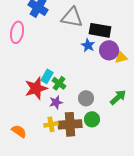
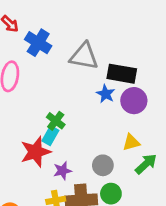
yellow triangle: (121, 57) -> (131, 142), moved
green cross: (59, 83) -> (56, 121), moved

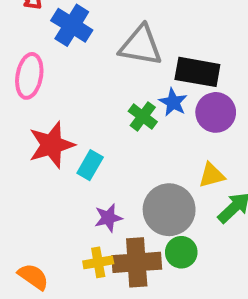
green cross: (56, 121) -> (143, 116), moved
red star: (36, 152) -> (52, 145), moved
gray circle: (103, 165) -> (169, 210), size x1.6

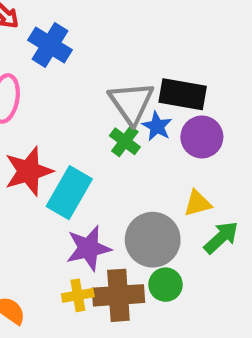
gray triangle: (141, 46) -> (131, 103), moved, turned 45
cyan rectangle: (90, 165) -> (69, 193), size x1.6
purple star: (108, 218) -> (88, 248), size x1.5

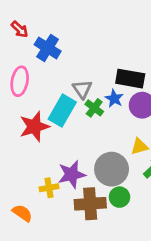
gray triangle: (131, 103) -> (82, 89), moved, size x0.7
cyan rectangle: (69, 193) -> (62, 111), moved
yellow cross: (78, 295) -> (49, 188), moved

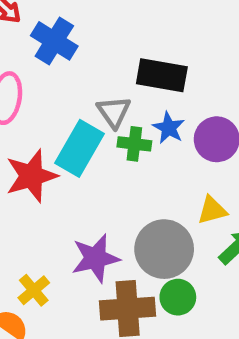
black rectangle: (130, 79) -> (162, 75), moved
green cross: (94, 108) -> (134, 144), turned -30
yellow cross: (49, 188) -> (34, 290), moved, turned -30

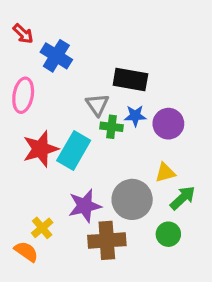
blue star: (169, 128) -> (135, 116), turned -30
cyan rectangle: (79, 148) -> (74, 150), moved
green circle: (178, 297) -> (168, 234), moved

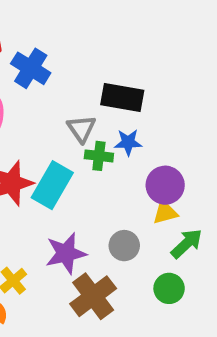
purple circle: (168, 124) -> (165, 185), moved
gray circle: (132, 199) -> (124, 246), size x0.6
brown cross: (107, 240) -> (93, 296), turned -33

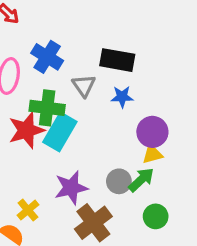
blue cross: (31, 68) -> (47, 57), moved
green cross: (99, 156) -> (47, 108), moved, size x1.5
green arrow: (187, 244) -> (141, 180), moved

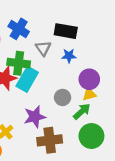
gray circle: (119, 181) -> (63, 97), moved
green circle: (156, 216) -> (91, 136), size x1.5
brown cross: (93, 223) -> (50, 140), turned 30

